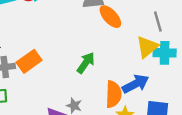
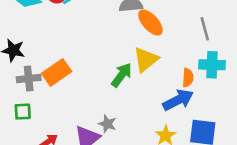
yellow triangle: (147, 47) -> (146, 60), moved
orange semicircle: (113, 94) -> (188, 78), moved, size x0.6

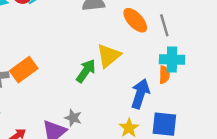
orange ellipse: (150, 22) -> (135, 20), moved
orange semicircle: (188, 78) -> (164, 75), moved
blue arrow: (178, 100) -> (140, 94), turned -44

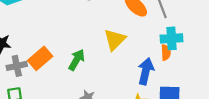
green arrow: (86, 71) -> (77, 60), moved

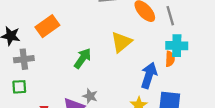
orange rectangle: (40, 58) -> (47, 26), moved

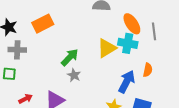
cyan cross: (177, 46) -> (128, 43), moved
gray star: (90, 96) -> (74, 75), moved

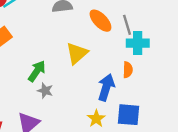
cyan cross: (128, 43) -> (138, 43), moved

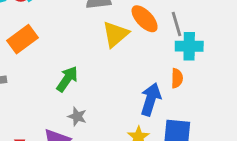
yellow triangle: (77, 53) -> (115, 34), moved
gray star: (45, 91) -> (77, 116), moved

